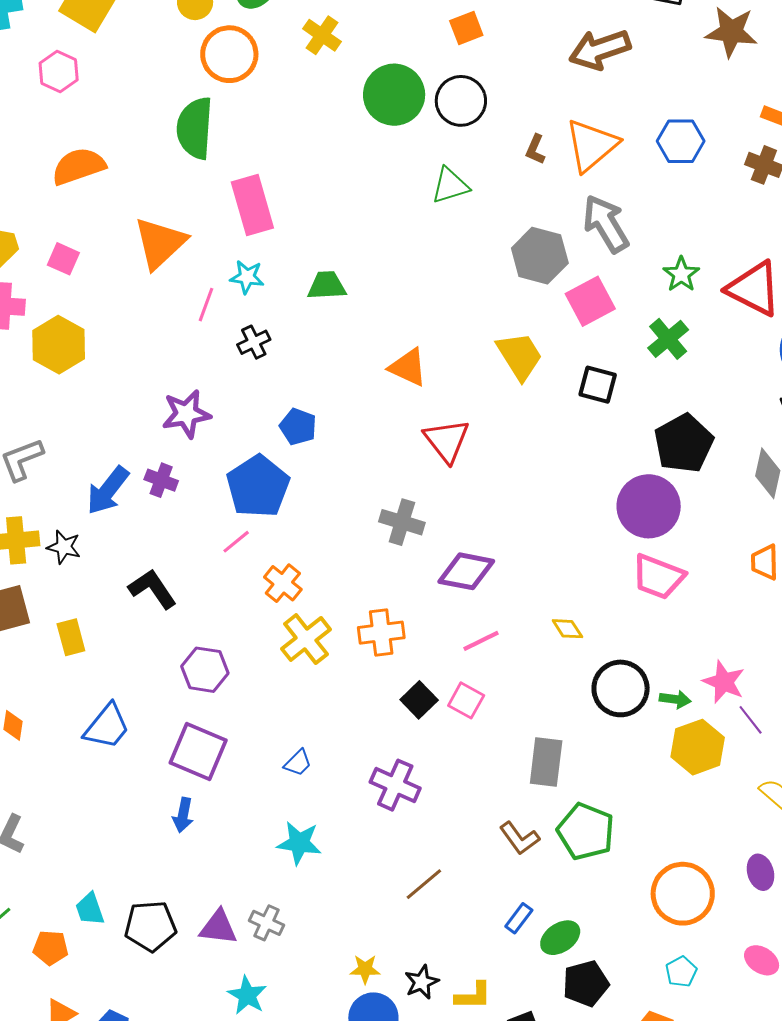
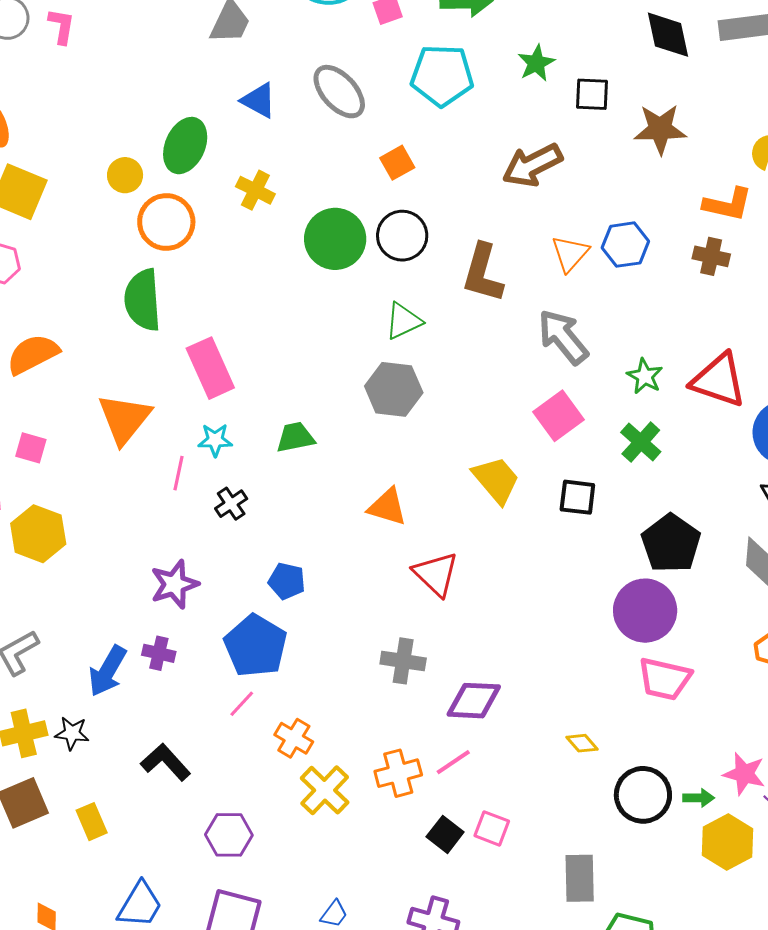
orange triangle: (592, 145) -> (570, 254), moved, size x0.7
brown L-shape: (535, 149) -> (483, 273), size x2.0
gray hexagon: (540, 256) -> (394, 389), moved
pink line: (481, 641) -> (453, 762), moved

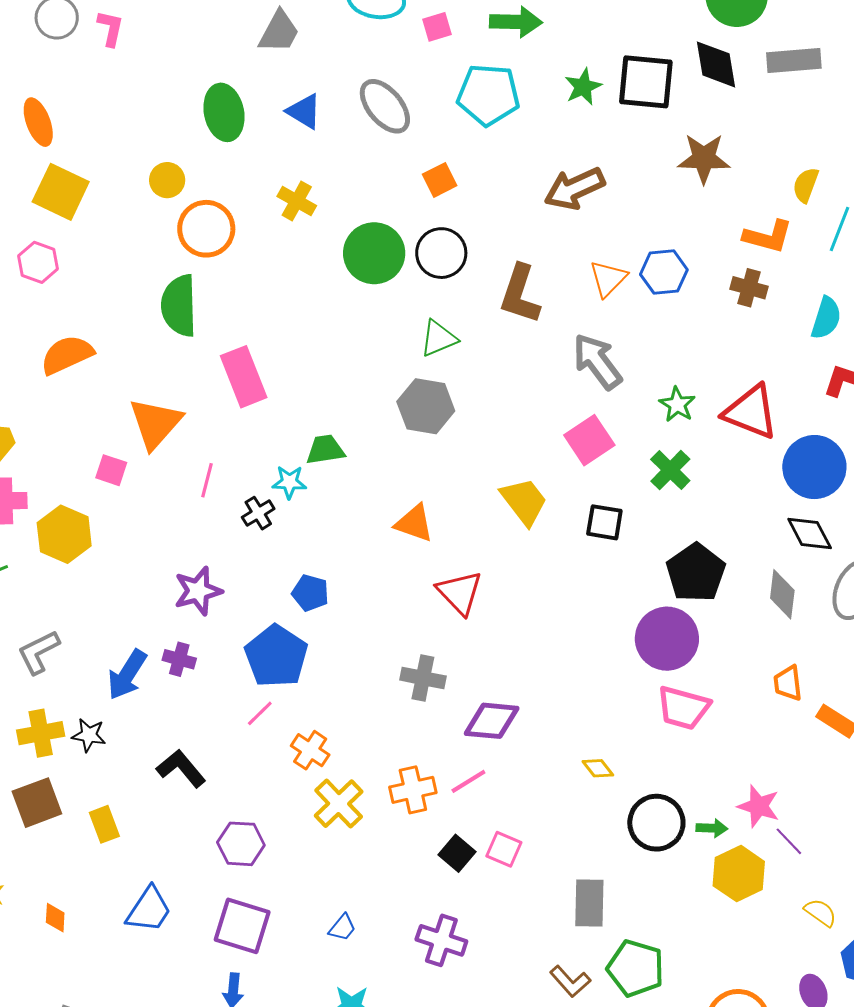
black square: (592, 94) -> (646, 82), moved, size x1.6
green ellipse: (185, 146) -> (224, 112), moved, turned -38
cyan star: (215, 440) -> (289, 482), moved
pink square: (31, 448) -> (111, 470), moved

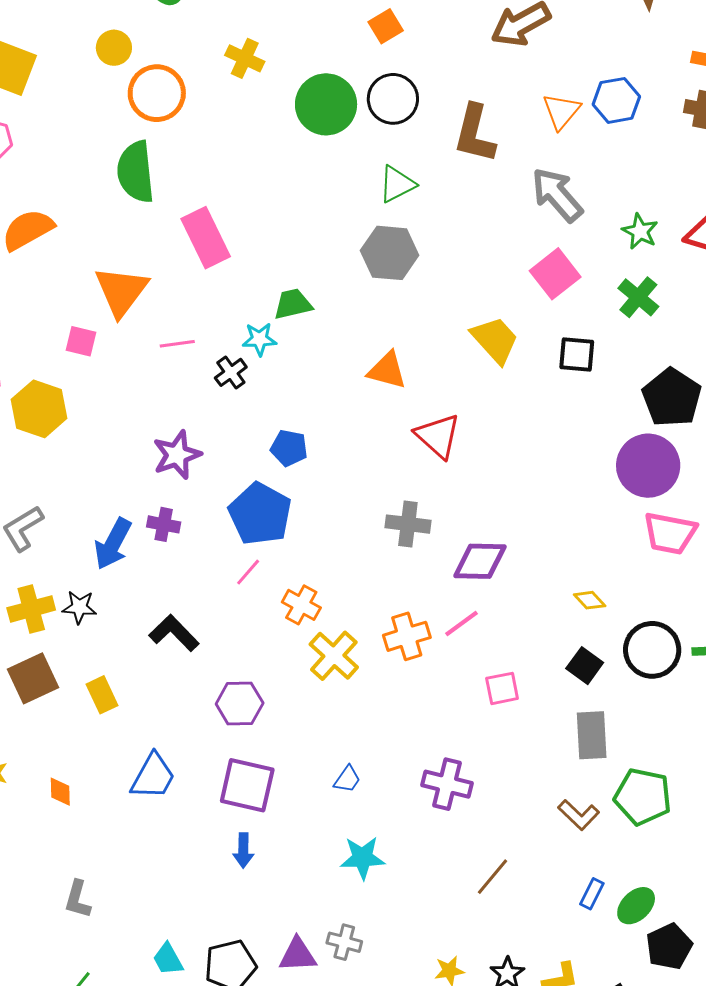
pink line: (207, 480) -> (177, 344), turned 72
pink square: (504, 849) -> (502, 688), turned -30
black square: (457, 853) -> (585, 666), moved

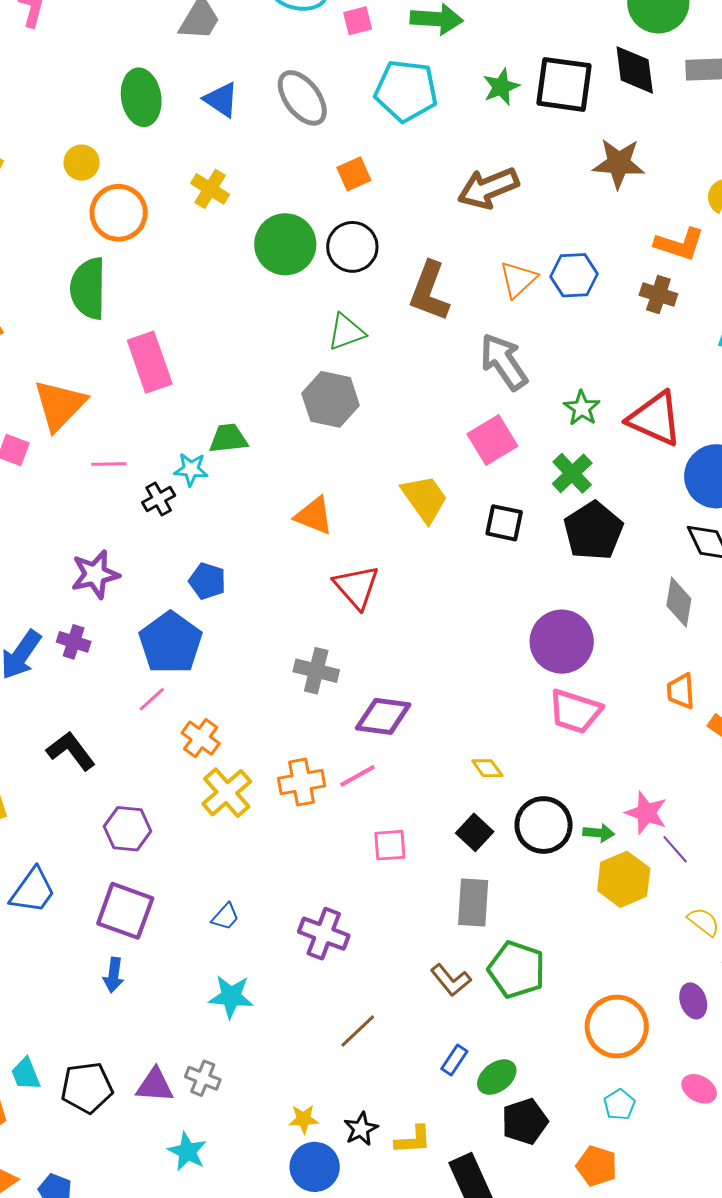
black pentagon: (672, 398) -> (593, 531), moved

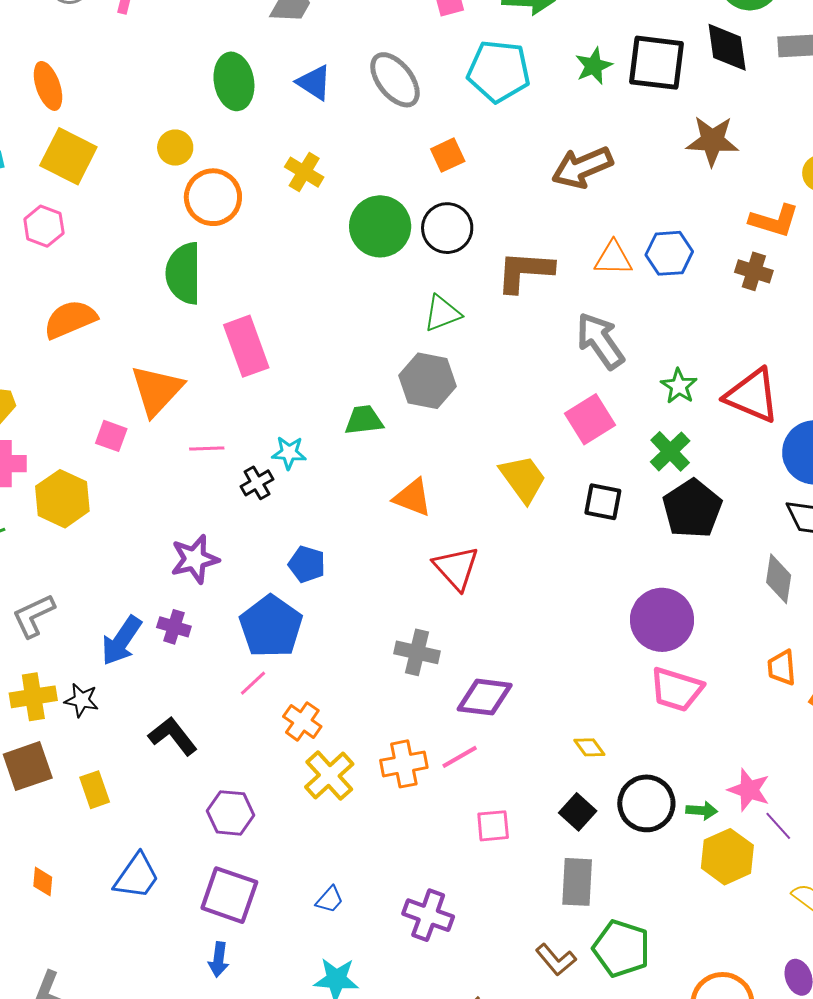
orange triangle: (518, 279) -> (613, 258), turned 45
brown L-shape: (429, 291) -> (525, 271), turned 74
green trapezoid: (228, 439) -> (364, 420), moved

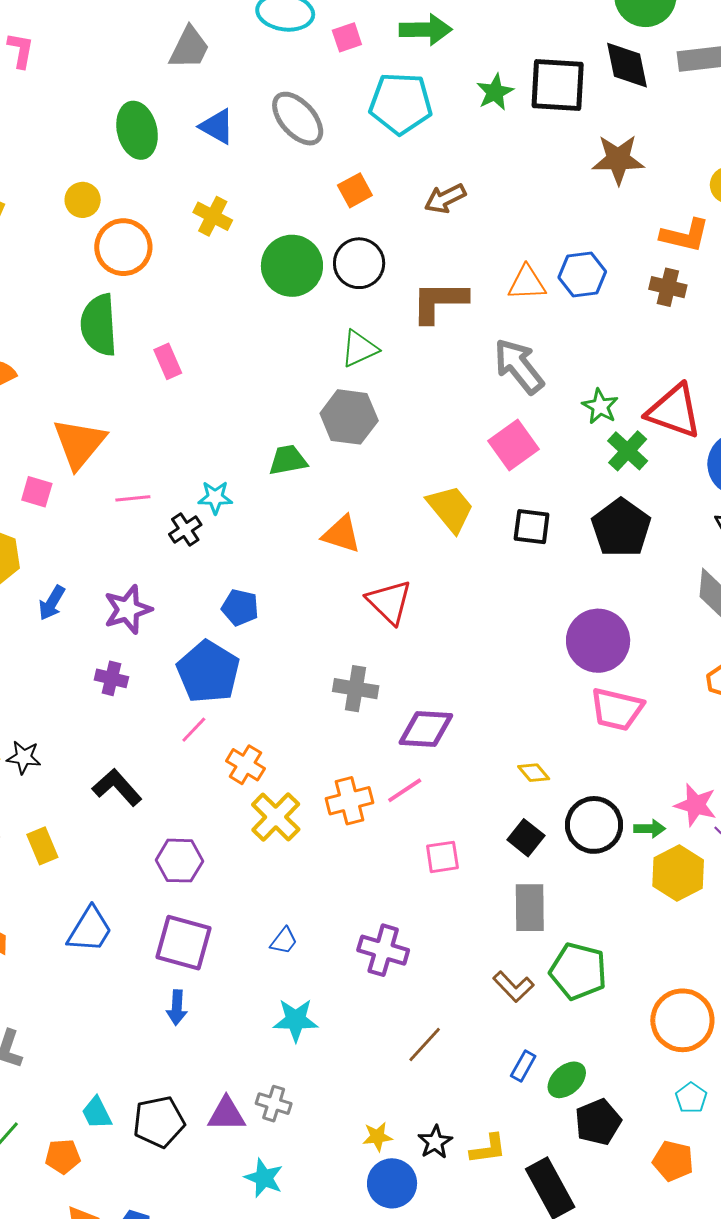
brown arrow: (582, 167) -> (445, 199), moved, size x0.7
pink rectangle: (246, 346) -> (168, 361), moved, size x0.6
green cross: (670, 451) -> (628, 451), moved
blue arrow: (121, 641) -> (52, 603), moved, size x0.7

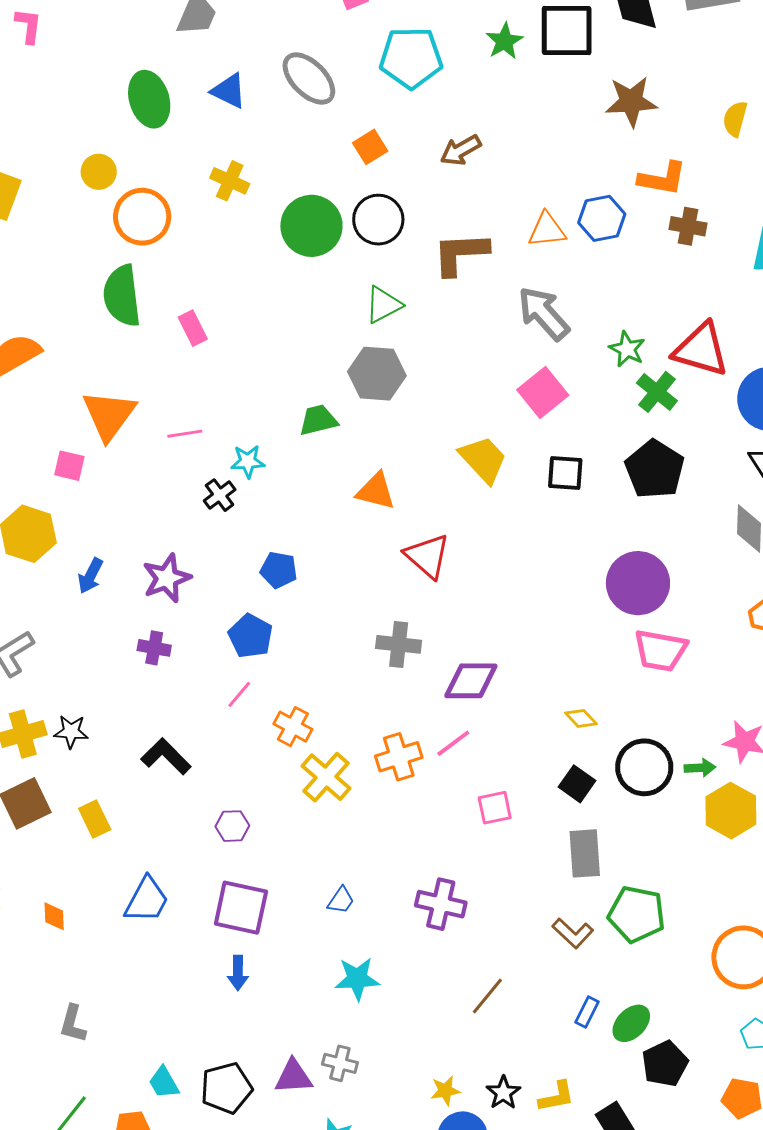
orange L-shape: (685, 235) -> (662, 179), moved
pink line: (133, 498) -> (185, 434), moved
blue pentagon: (208, 672) -> (251, 636), size x0.7
purple hexagon: (179, 861) -> (232, 826), size x0.7

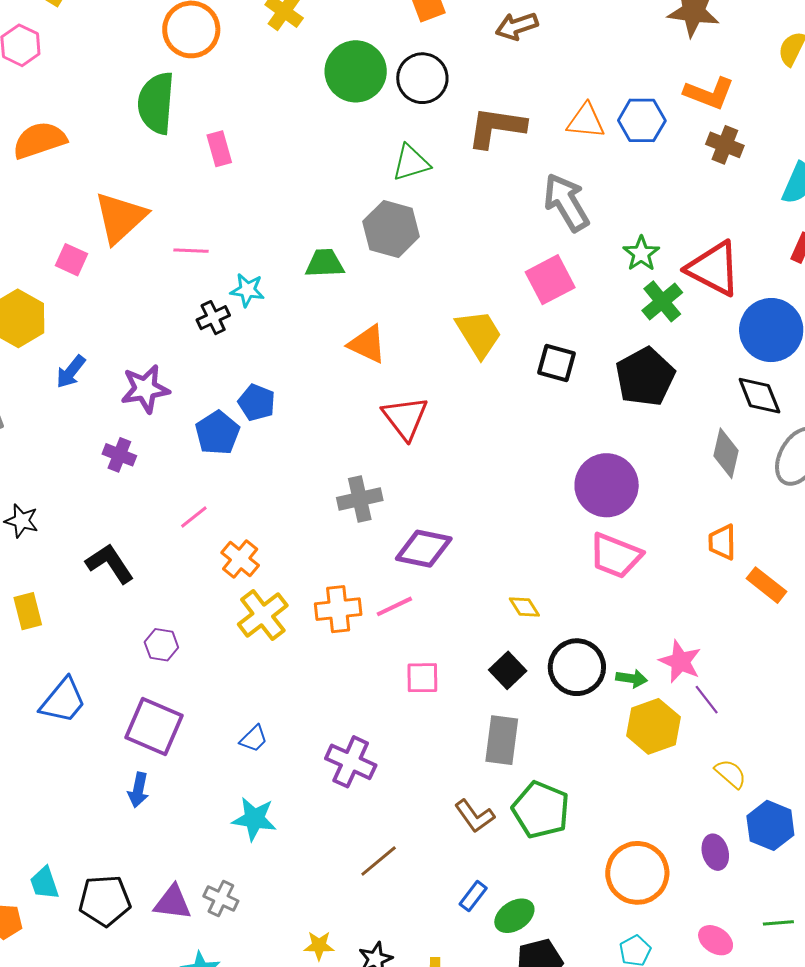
blue pentagon: (251, 636) -> (217, 433), moved
gray cross: (399, 644) -> (360, 499), turned -30

